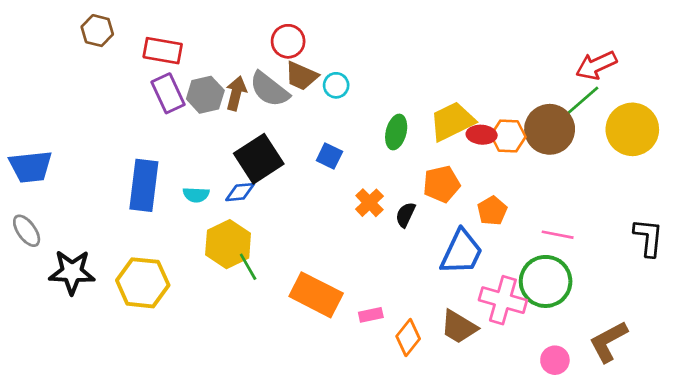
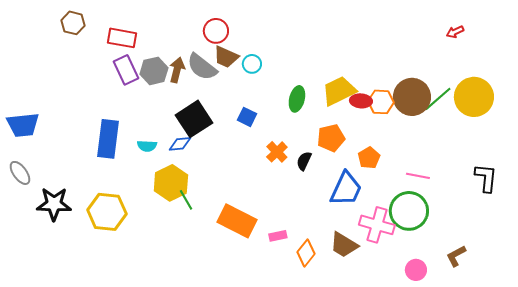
red arrow: (596, 65) -> (455, 32), moved, size x0.6
green line: (582, 101) -> (438, 99), moved
brown L-shape: (608, 341) -> (456, 256), size x0.7

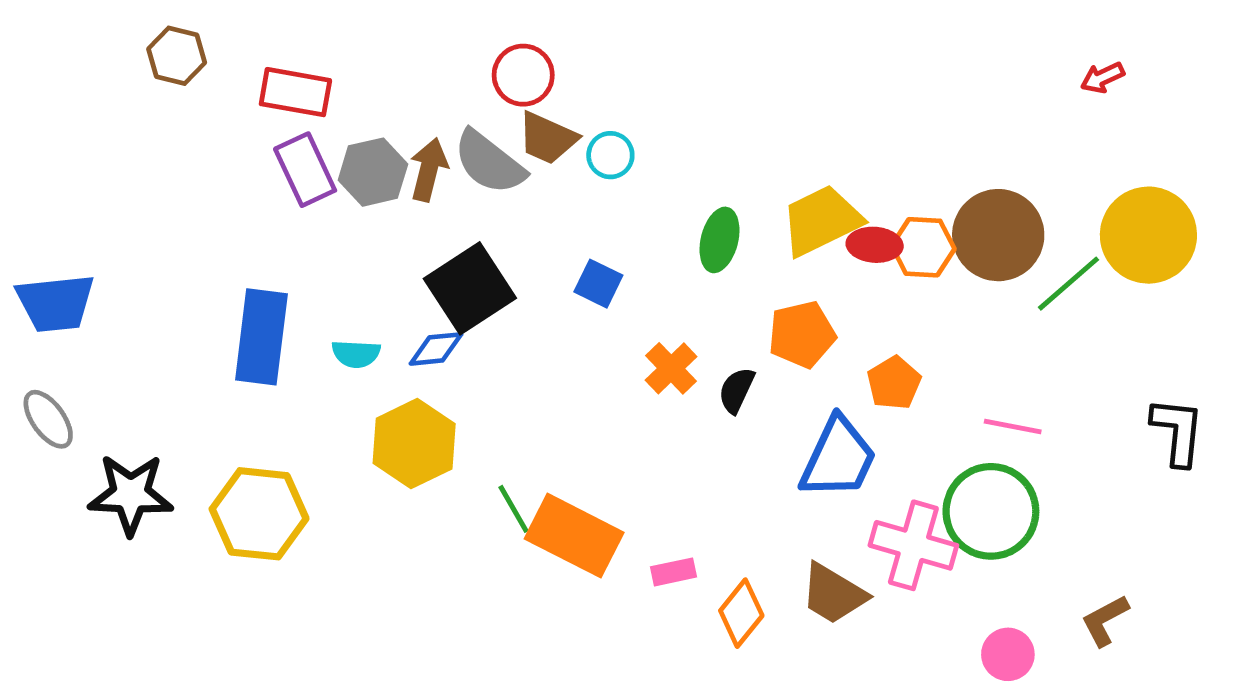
green line: (438, 99) -> (1068, 284), moved
green line: (186, 200) -> (513, 509), moved

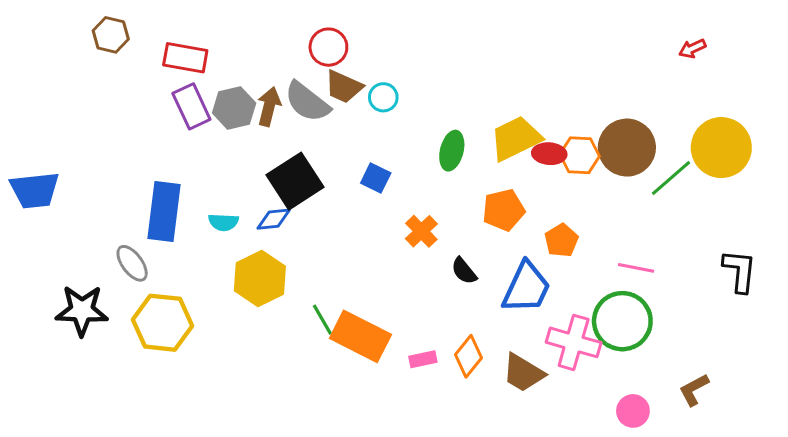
black semicircle: (736, 390) -> (464, 271), moved, turned -64
gray ellipse: (48, 419) -> (132, 263), moved
orange diamond: (741, 613) -> (469, 356), moved

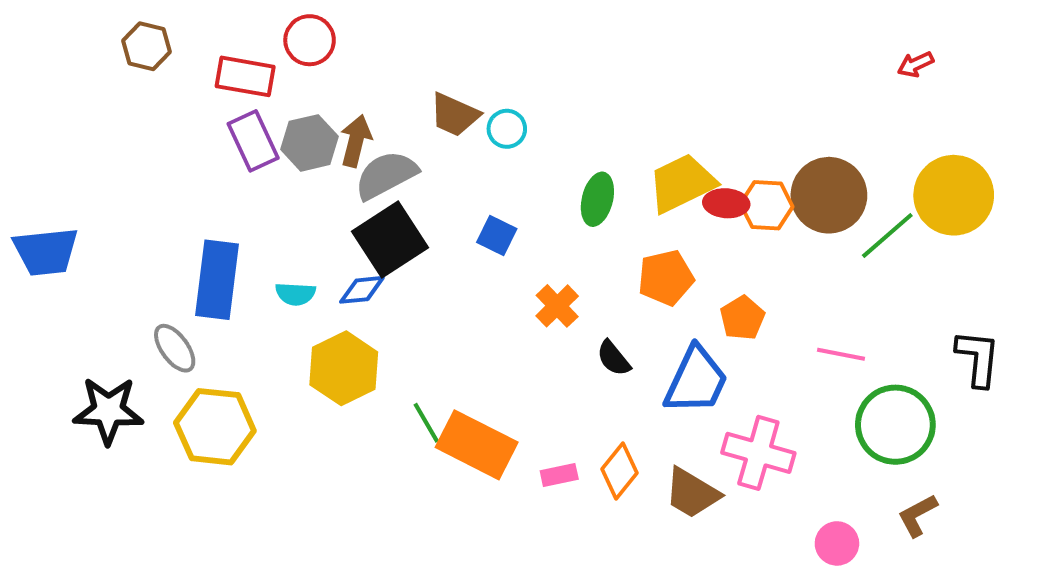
red circle: (328, 47) -> (310, 40), moved
gray semicircle: (307, 102) -> (386, 175), moved, turned 114
green circle: (622, 321) -> (895, 425), moved

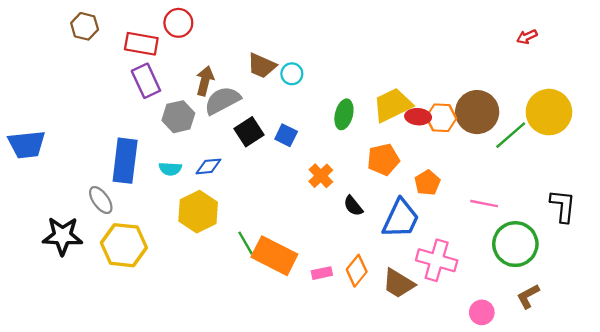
gray hexagon: (310, 143) -> (178, 117), moved
black square: (390, 240) -> (249, 132), moved, size x0.7

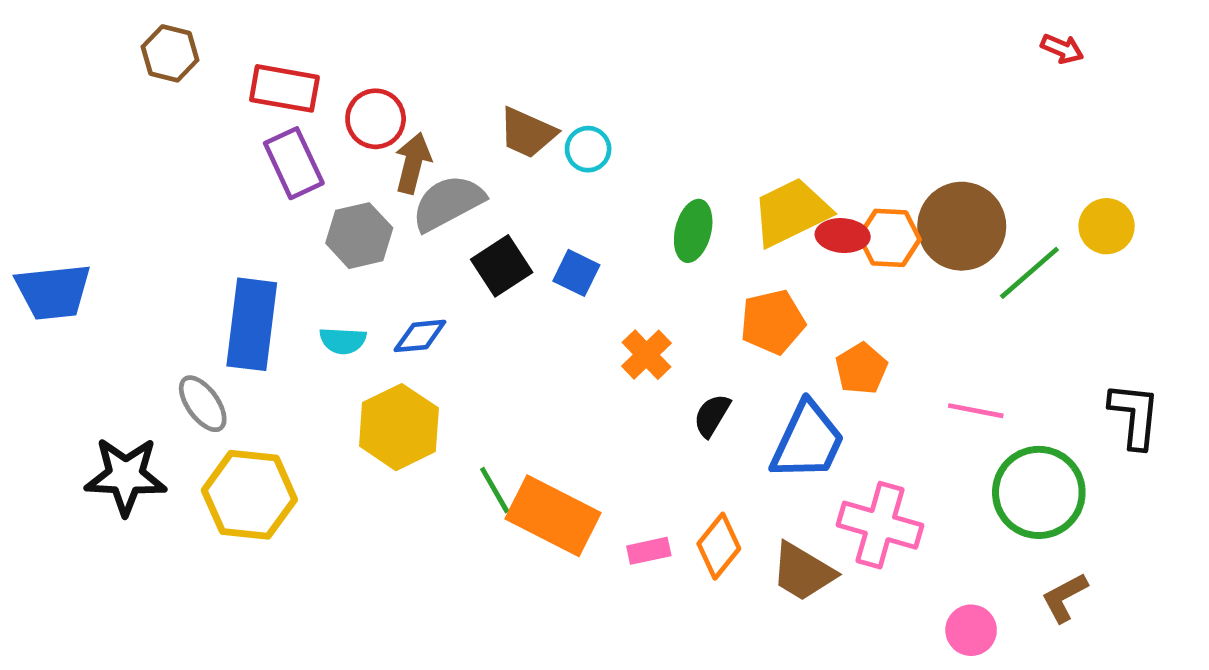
red circle: (178, 23) -> (376, 119), moved
red arrow: (527, 37) -> (1062, 49), moved, turned -132
yellow circle: (549, 112) -> (1107, 226), size x0.6
black semicircle: (353, 206) -> (712, 415), turned 70

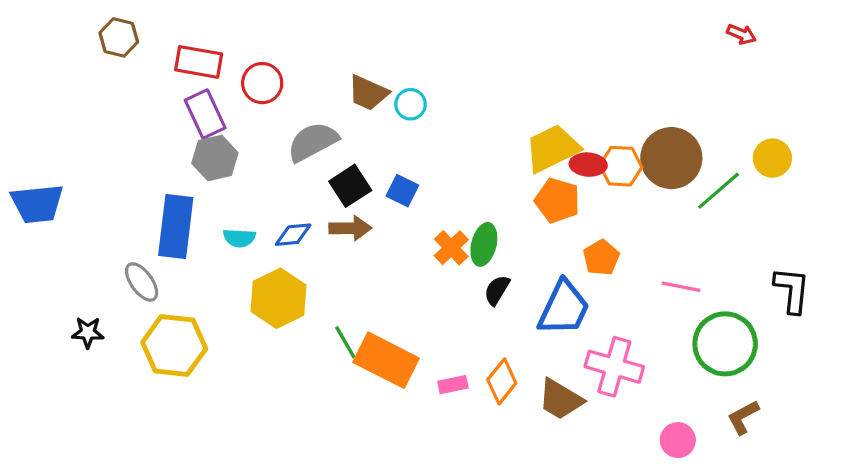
brown arrow: (413, 163) -> (350, 228), moved, turned 75
green ellipse: (693, 231) -> (484, 244), moved
gray hexagon: (359, 236) -> (215, 158), moved
orange pentagon: (773, 322) -> (557, 200), moved, turned 30
black star: (126, 476) -> (88, 332), size x0.6

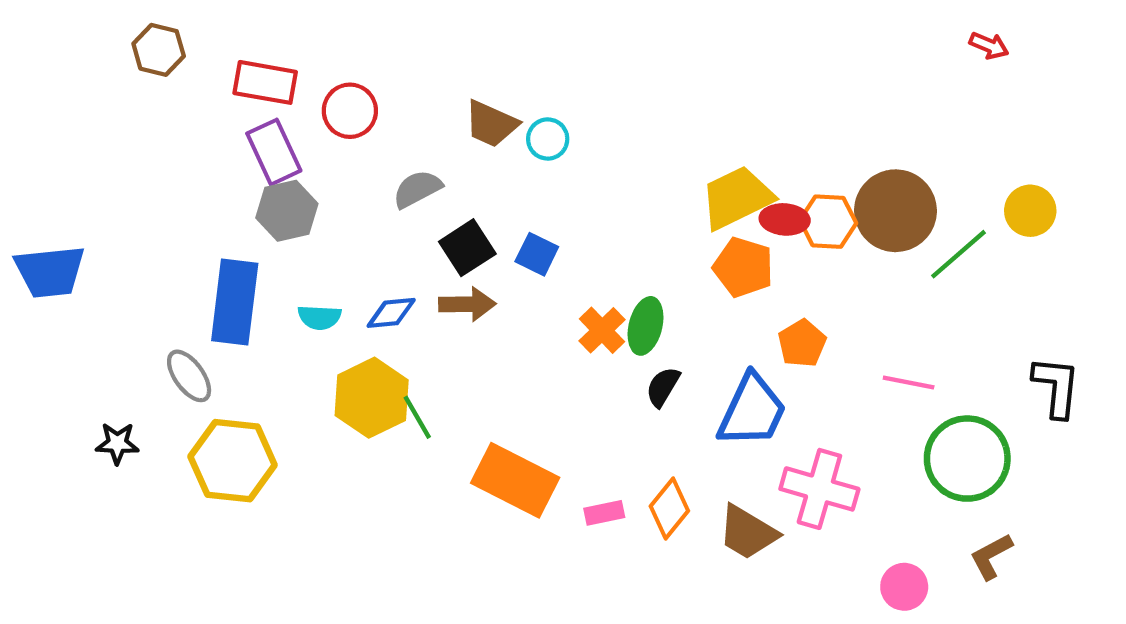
gray semicircle: (313, 142) -> (417, 189), size x0.7
green line: (345, 342) -> (417, 417), moved

